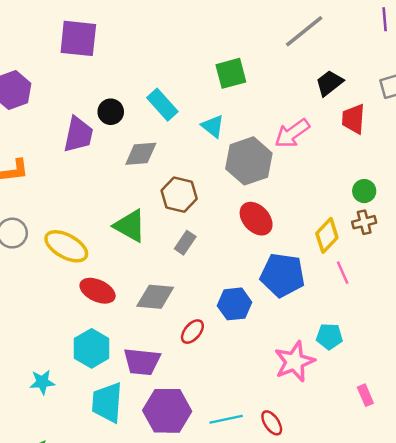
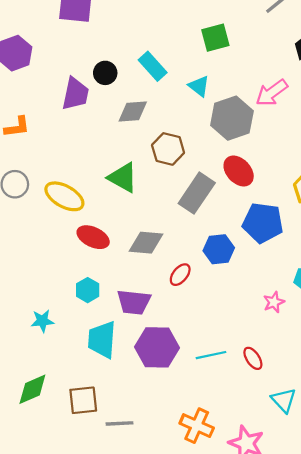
gray rectangle: (185, 243) -> (197, 193), moved, size x1.8
cyan hexagon: (92, 348) -> (88, 290), size x0.7
pink star: (295, 362) -> (274, 302), size x0.6

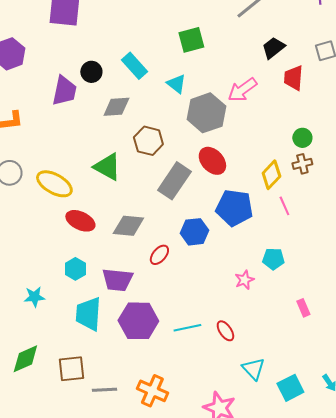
orange cross: (197, 426) -> (152, 391), moved

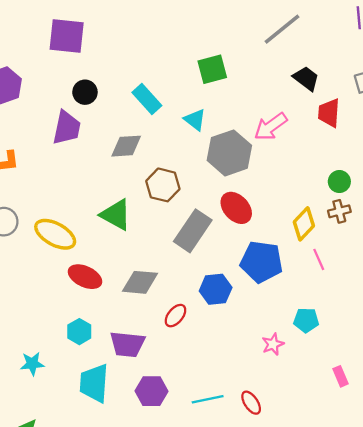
black trapezoid: (273, 48) -> (306, 78), turned 75
black circle: (91, 72) -> (85, 92), moved
purple hexagon: (138, 321) -> (151, 391), size x0.7

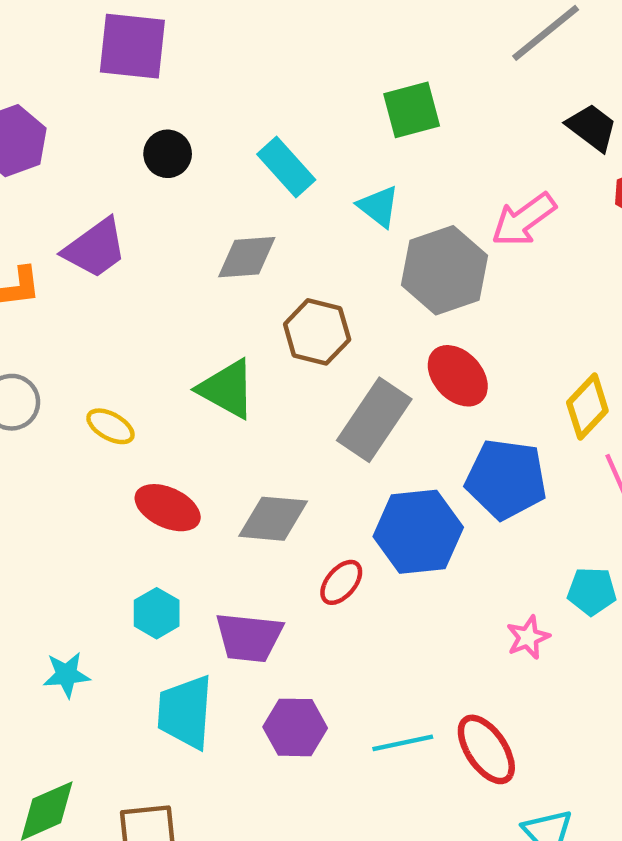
purple trapezoid: (67, 128) -> (95, 248), moved, turned 42
yellow ellipse: (55, 234) -> (110, 426), size x0.6
blue hexagon: (216, 289) -> (418, 532), size x1.4
red ellipse: (251, 403) -> (486, 749), size x1.5

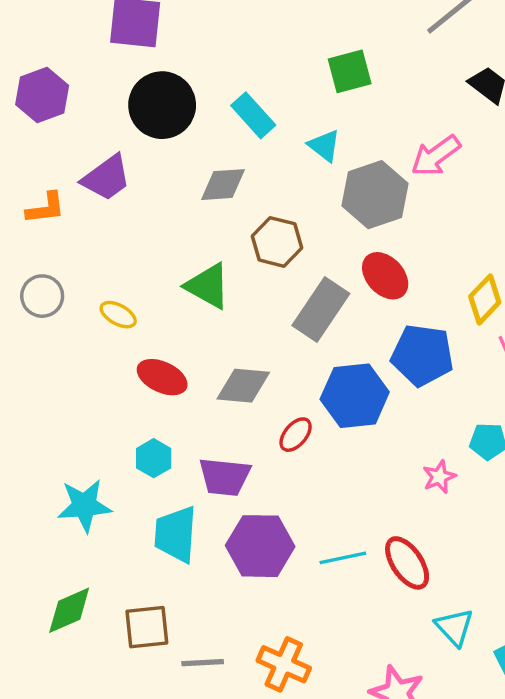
black circle: (168, 154) -> (162, 105), size x1.8
cyan star: (66, 675) -> (84, 506), size x1.5
purple hexagon: (295, 727) -> (260, 546), size x1.4

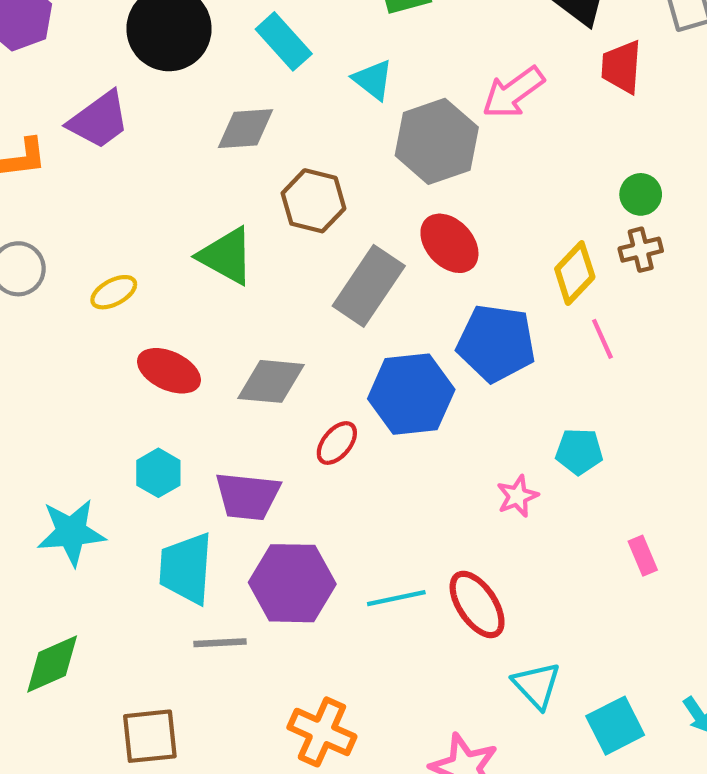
yellow ellipse: (118, 315) -> (114, 292), turned -57
brown square: (147, 627) -> (150, 736), moved
gray line: (203, 663) -> (220, 643), moved

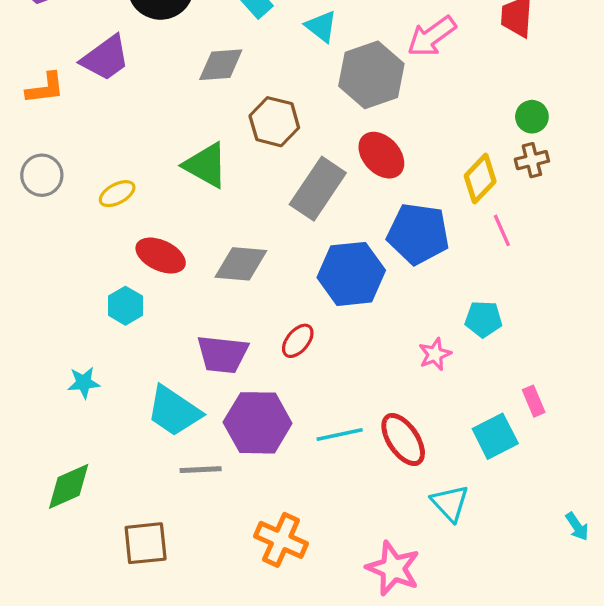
red ellipse: (337, 443) -> (298, 341), moved
cyan hexagon: (158, 473) -> (125, 306), moved
cyan star: (71, 532) -> (84, 383), size x0.6
cyan trapezoid: (186, 568) -> (174, 411), turned -60
cyan square: (615, 726) -> (495, 436), moved

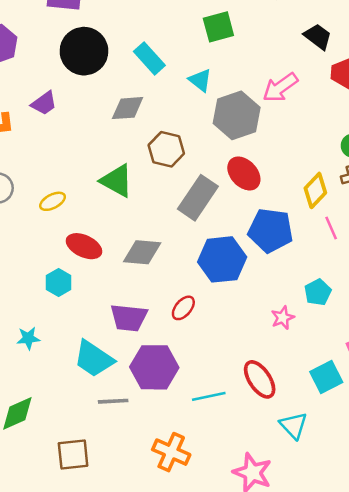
purple trapezoid: (105, 58) -> (44, 103), size x0.7
cyan pentagon: (483, 319) -> (318, 292), turned -30
cyan line: (340, 434) -> (209, 396), moved

